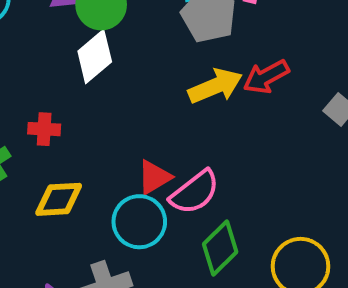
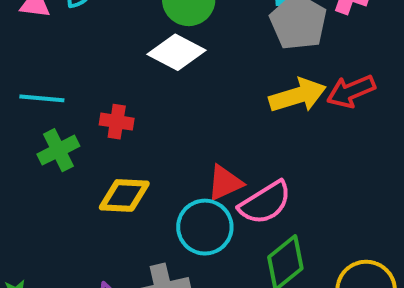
white diamond: (95, 57) -> (177, 52), turned 62

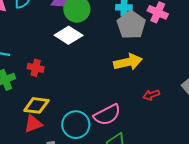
red arrow: (351, 91) -> (151, 95), moved, size x0.7
red triangle: (225, 183) -> (33, 124), moved

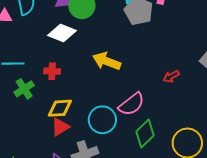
white diamond: (69, 35) -> (62, 33), moved
yellow arrow: (128, 62) -> (107, 61), moved, turned -136

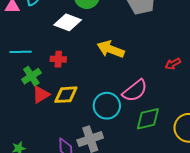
red triangle: (60, 127) -> (41, 95), moved
green diamond: (145, 133) -> (148, 119), turned 32

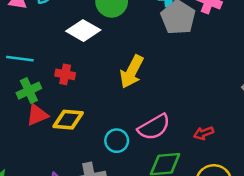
yellow arrow: (111, 49) -> (132, 72), turned -92
red arrow: (173, 64) -> (204, 133), moved
cyan circle: (107, 106) -> (117, 141), size x0.7

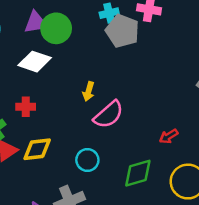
yellow arrow: (132, 72) -> (89, 91), size x0.6
pink semicircle: (154, 127) -> (109, 115), moved

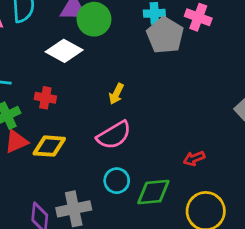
pink semicircle: (109, 115) -> (114, 135), moved
cyan circle: (87, 160) -> (117, 181), moved

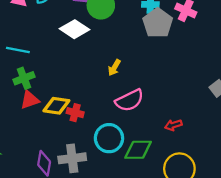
red cross: (45, 98) -> (75, 113), moved
pink semicircle: (114, 135) -> (130, 100), moved
cyan circle: (117, 181) -> (109, 138), size x1.4

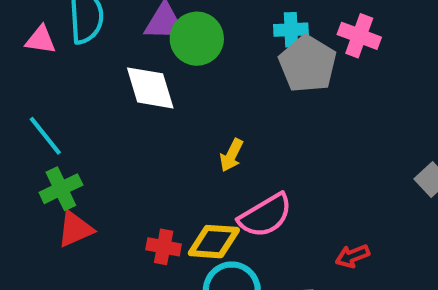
white diamond: (75, 29) -> (150, 88), turned 44
cyan line: (18, 50) -> (45, 136), turned 45
yellow diamond: (56, 106) -> (214, 242), moved

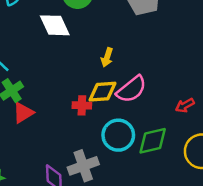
yellow diamond: (214, 242) -> (103, 92), moved
red cross: (164, 247) -> (82, 105), moved

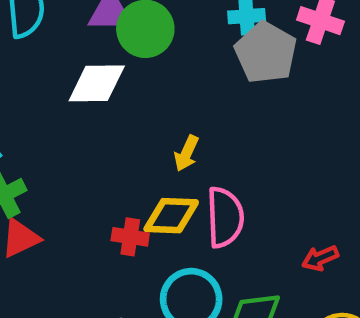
white diamond: (55, 25) -> (97, 83), turned -72
pink semicircle: (131, 89) -> (225, 217), turned -60

